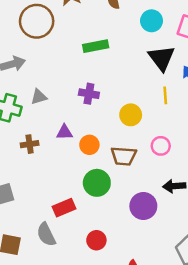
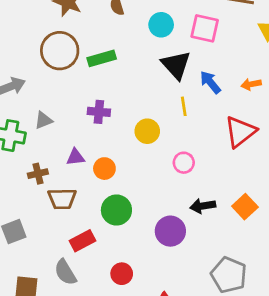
brown circle: (37, 21) -> (60, 51), moved
brown trapezoid: (124, 156) -> (62, 199), moved

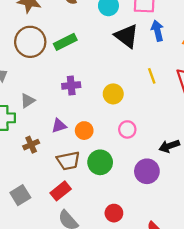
blue arrow: (210, 82) -> (157, 31), moved, turned 36
yellow line: (184, 106) -> (152, 76), moved
pink circle: (184, 163) -> (127, 129), moved
brown trapezoid: (62, 199) -> (68, 161), moved
red rectangle: (82, 241) -> (61, 191), moved

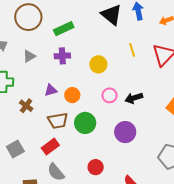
green rectangle: (65, 42) -> (64, 29), moved
gray triangle: (28, 101) -> (29, 56), moved
brown cross: (31, 145) -> (26, 106), turned -32
black arrow: (169, 146) -> (134, 98), moved

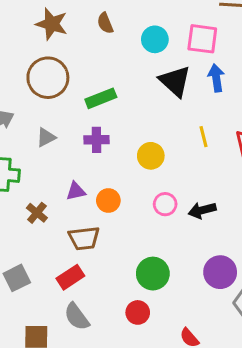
green circle: (85, 123) -> (153, 274), moved
purple circle: (125, 132) -> (220, 272), moved

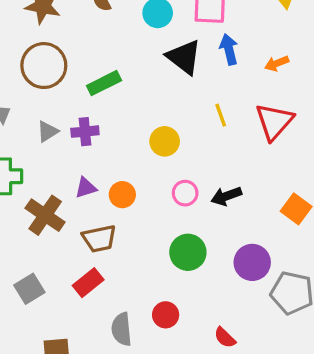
purple cross: (97, 140) -> (85, 132), moved
brown cross: (37, 213) -> (45, 215), size x1.6
green circle: (153, 274) -> (188, 252), moved
gray semicircle: (77, 317) -> (122, 329), moved, turned 36

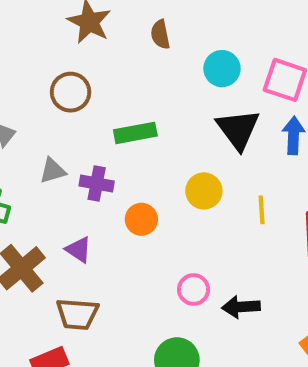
brown circle: (44, 66) -> (71, 92), size x0.7
yellow circle: (165, 141) -> (204, 191), moved
purple triangle: (86, 188) -> (79, 250), turned 35
orange circle: (122, 195) -> (141, 219), moved

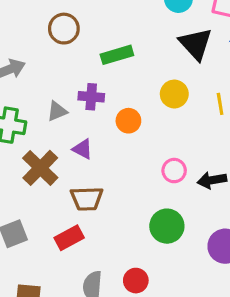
gray triangle: (53, 171) -> (57, 111), moved

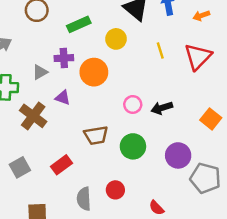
yellow circle: (174, 94) -> (116, 39), moved
orange circle: (128, 121) -> (94, 72), size x1.5
brown trapezoid: (87, 199) -> (96, 135), moved

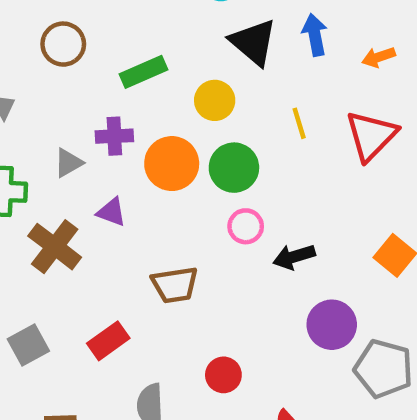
black arrow: (162, 108) -> (294, 257), moved
green circle: (133, 146) -> (234, 168), moved
red circle: (115, 190) -> (223, 375), moved

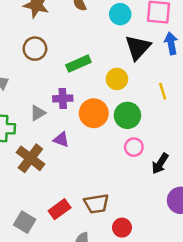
black triangle: (253, 42) -> (138, 47), turned 32
black arrow: (294, 257) -> (160, 164), turned -40
brown trapezoid: (175, 285) -> (96, 204), moved
gray square: (28, 345) -> (25, 222), moved, turned -30

